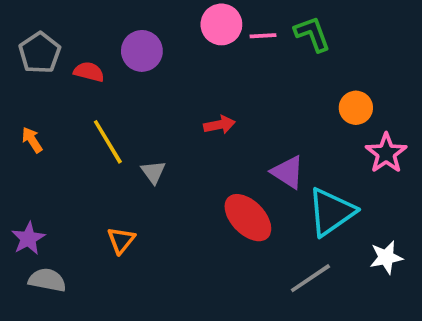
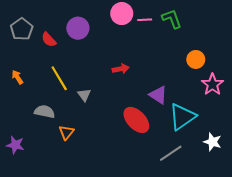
red semicircle: (89, 72) -> (49, 40), turned -147
purple star: (28, 238) -> (15, 145), moved, turned -30
white star: (386, 257) -> (212, 142), turned 30
gray semicircle: (47, 280) -> (45, 112), moved

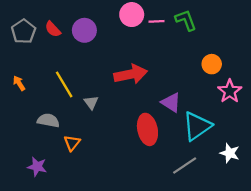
red semicircle: (49, 40) -> (53, 29), moved
red arrow: (121, 69) -> (131, 74), size x1.8
red ellipse: (136, 120) -> (147, 129), turned 32
purple star: (15, 145) -> (37, 167), moved

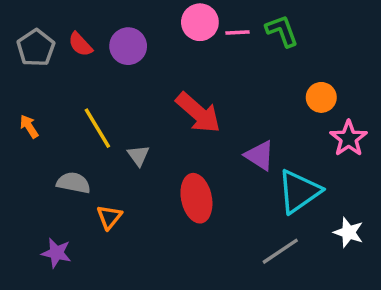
red arrow: (131, 74) -> (198, 113), turned 52
red ellipse: (147, 129) -> (196, 198), moved

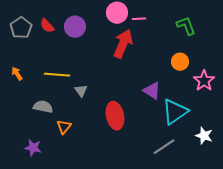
green L-shape: (282, 31) -> (186, 26), moved
orange circle: (321, 97) -> (180, 62), moved
red arrow: (198, 113) -> (123, 44), moved, turned -108
yellow line: (97, 128) -> (57, 75), turned -55

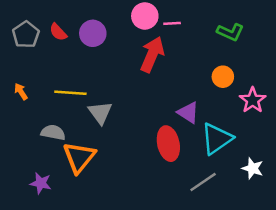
green L-shape: (186, 26) -> (230, 32), turned 135
gray triangle: (81, 91) -> (100, 113), size x1.5
red ellipse: (115, 116) -> (168, 144), moved
orange triangle: (64, 127) -> (79, 157), size x1.8

